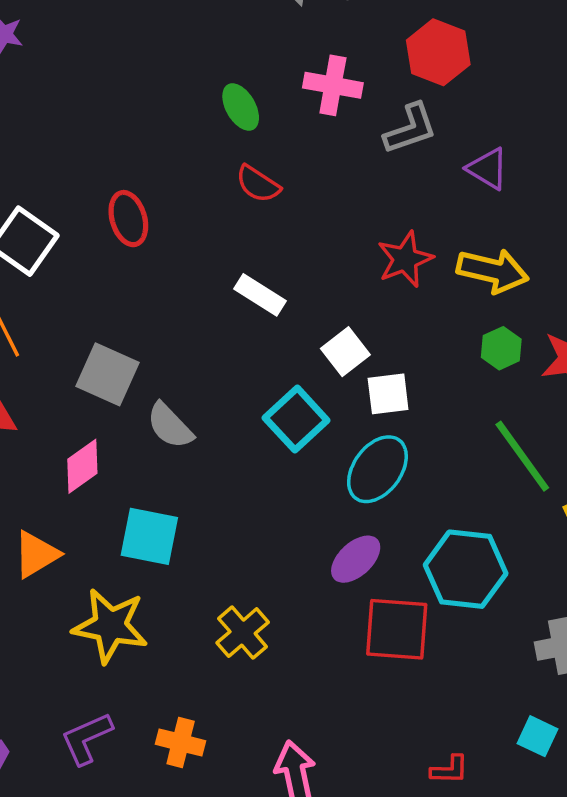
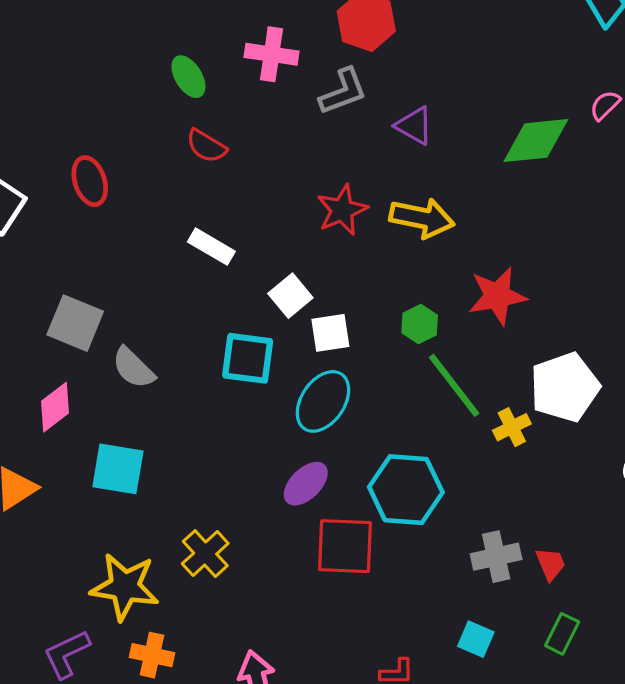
green hexagon: (501, 348) -> (420, 324), moved
cyan square: (296, 419) -> (248, 358), turned -38
yellow star: (110, 626) -> (125, 587), moved

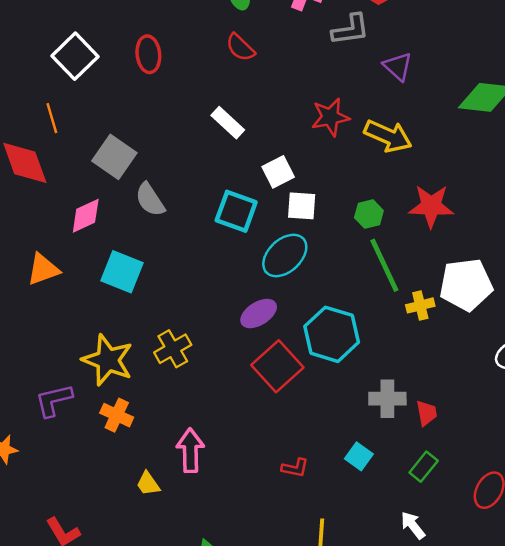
red square: (345, 546) -> (277, 366), turned 33

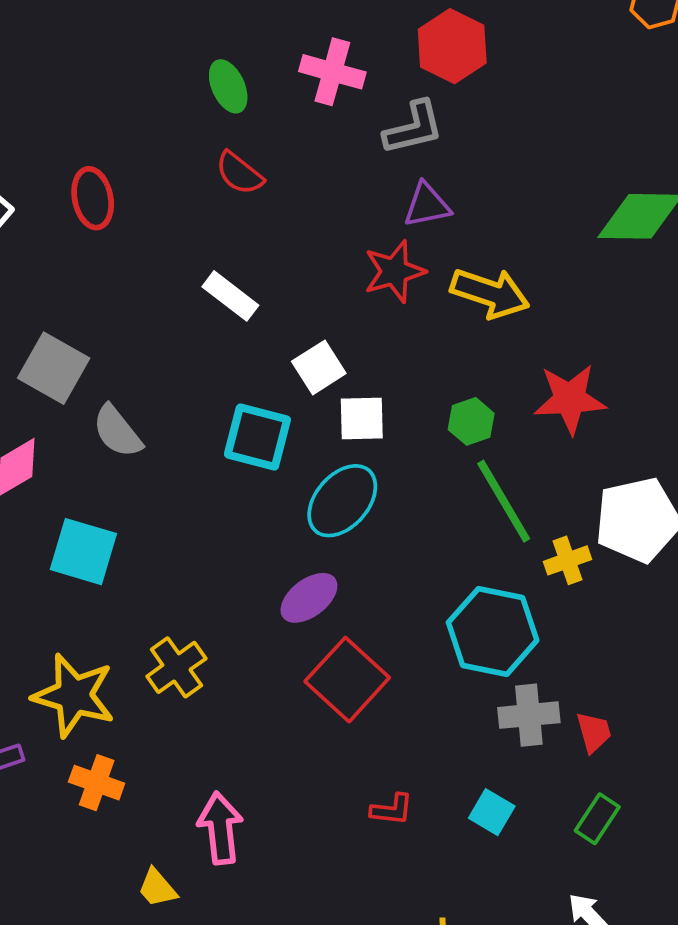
purple triangle: (398, 66) -> (427, 205), moved, turned -48
cyan hexagon: (332, 334) -> (493, 631), moved
red L-shape: (295, 468) -> (392, 810), moved

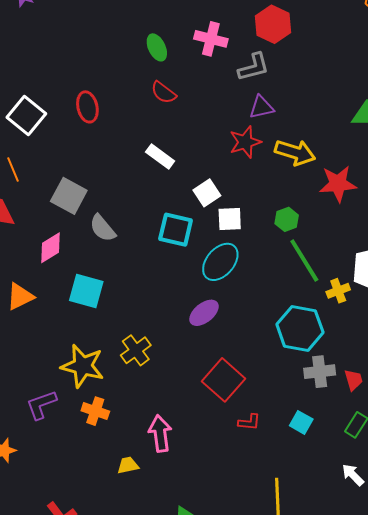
red star: (570, 399) -> (338, 184), moved
red square: (347, 680) -> (224, 380), moved
yellow trapezoid: (157, 888) -> (128, 465), turned 120

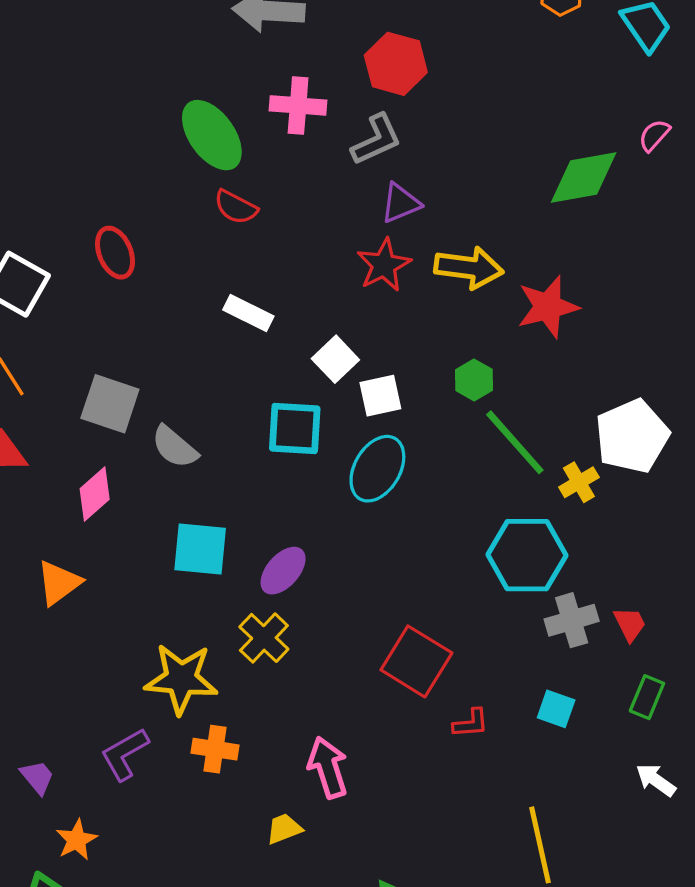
green ellipse: (157, 47) -> (212, 135), size x1.6
cyan square: (86, 291) -> (200, 549), moved
purple ellipse: (204, 313) -> (283, 571), moved

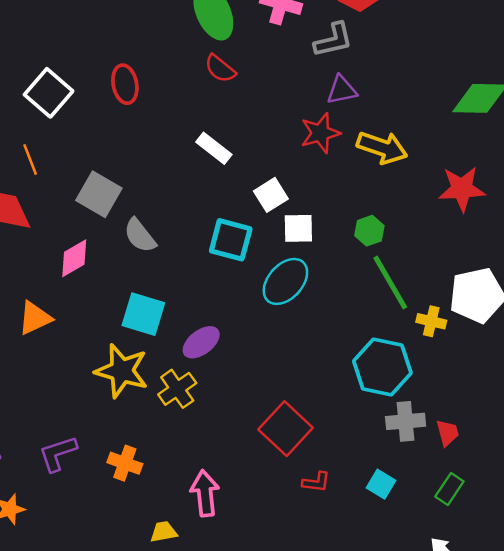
red star: (548, 307) -> (462, 189), moved
yellow cross: (579, 482) -> (431, 321), turned 32
yellow star: (181, 679) -> (122, 371), moved

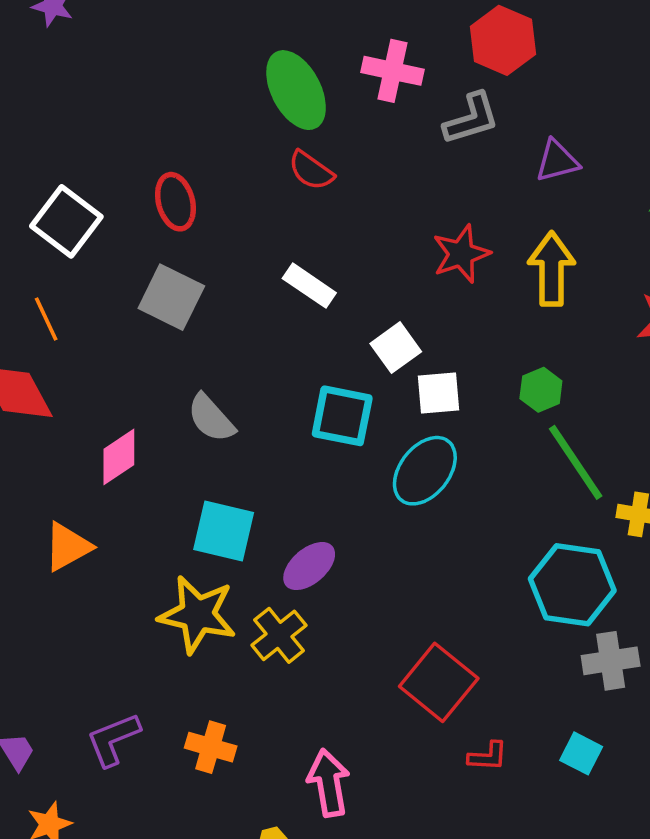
purple triangle: (342, 90) -> (557, 161), moved
yellow arrow: (382, 148) -> (552, 269), turned -105
gray square: (99, 194) -> (171, 297), moved

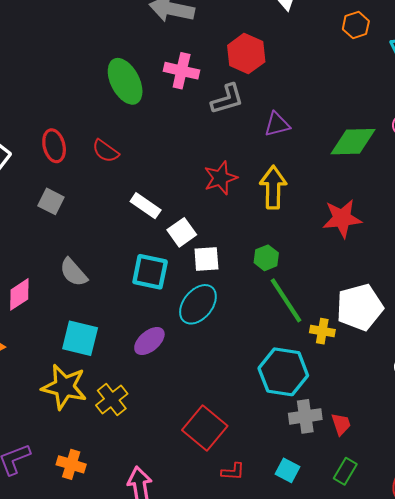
red semicircle: (311, 170) -> (106, 151), moved
white rectangle: (309, 286) -> (146, 206), moved
gray square: (171, 297) -> (51, 201), size x0.7
purple ellipse: (309, 566) -> (149, 341), moved

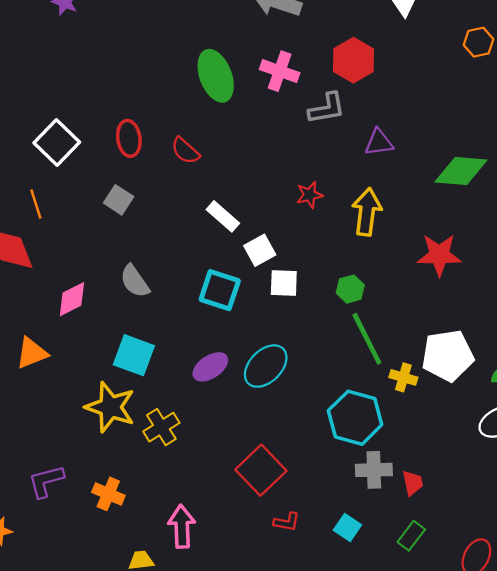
red star: (220, 178) -> (309, 195), size x0.7
cyan ellipse: (198, 304) -> (266, 366), moved

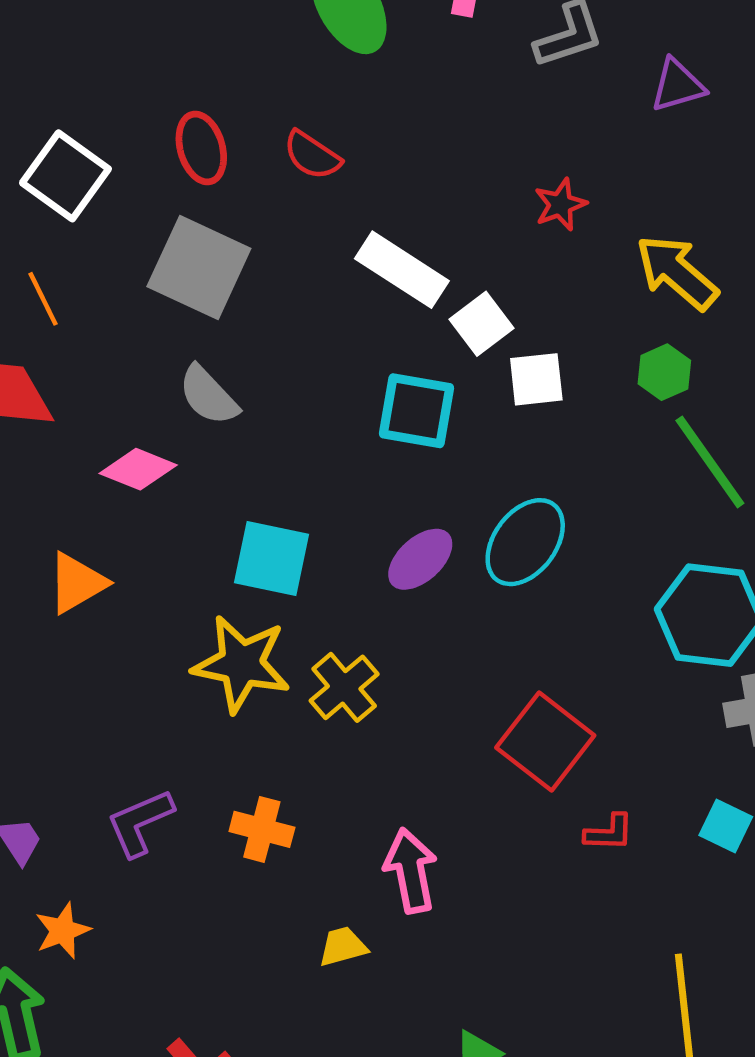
gray square: (119, 200) -> (199, 268), size x1.8
yellow arrow: (367, 212) -> (677, 272), moved, turned -48
white rectangle: (223, 216) -> (402, 270), size x1.4
gray semicircle: (135, 281) -> (208, 395), moved
pink diamond: (72, 299) -> (138, 469), turned 57

